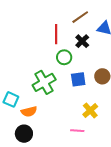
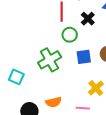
orange semicircle: (29, 112) -> (54, 102), moved

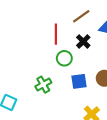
green cross: (50, 60) -> (43, 85), size x0.7

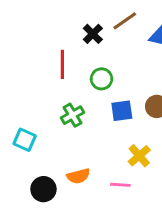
red line: (56, 34) -> (62, 64), moved
black cross: (83, 41) -> (93, 34), moved

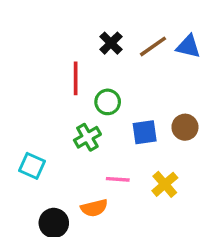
brown line: (125, 21) -> (153, 46), moved
green circle: (102, 79) -> (108, 102), moved
pink line: (120, 185) -> (118, 179), moved

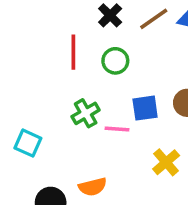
green circle: (108, 102) -> (115, 61), moved
pink line: (118, 179) -> (117, 129), moved

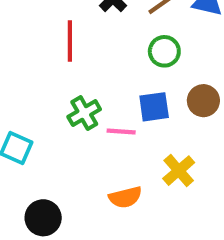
green circle: (115, 61) -> (164, 51), moved
orange semicircle: (93, 187) -> (125, 197), moved

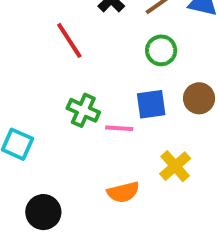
red line: (70, 41) -> (69, 40), turned -33
green cross: (84, 113) -> (83, 110), turned -36

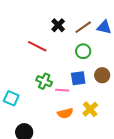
red line: (69, 40) -> (37, 46), turned -30
orange semicircle: (123, 192) -> (65, 113), moved

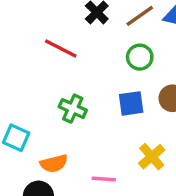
pink line: (62, 90) -> (104, 179), moved
orange semicircle: (65, 113) -> (54, 164), moved

